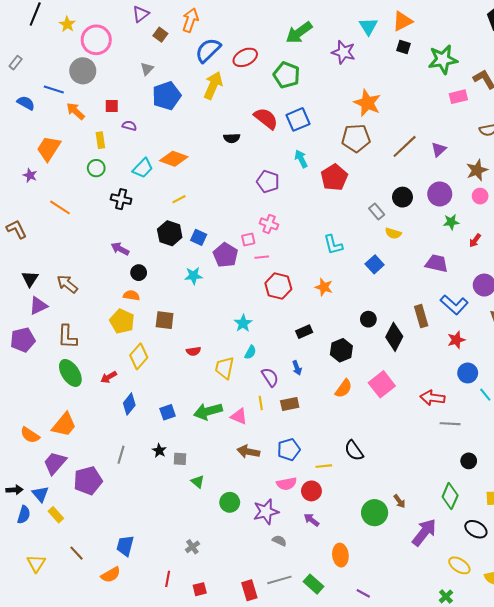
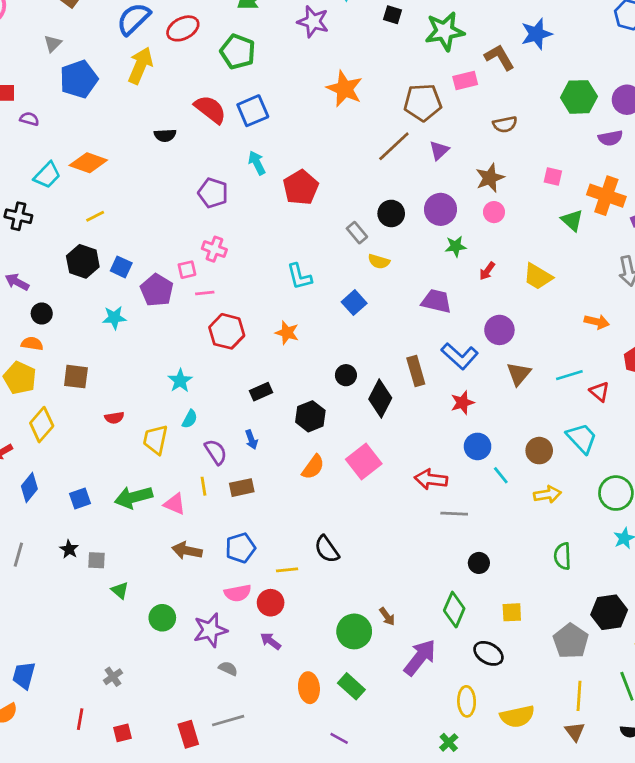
brown pentagon: (356, 138) -> (423, 102), moved
yellow ellipse: (459, 565) -> (467, 701), turned 55
green rectangle: (314, 584) -> (351, 686), moved

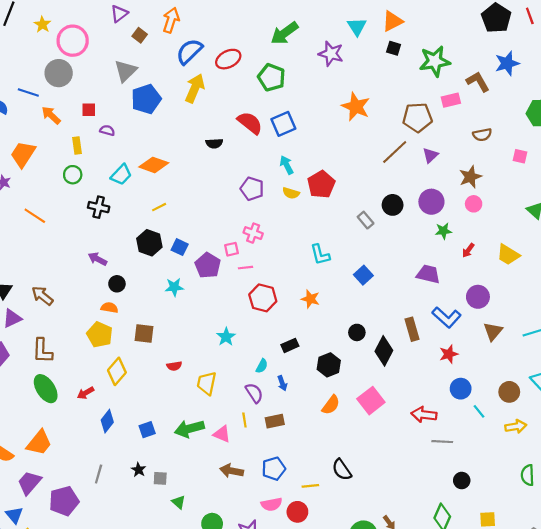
gray triangle: (53, 44) -> (126, 71), size x1.6
pink square: (553, 176) -> (520, 156), moved
yellow semicircle: (379, 261) -> (291, 193), moved
cyan semicircle: (190, 419) -> (262, 366), moved

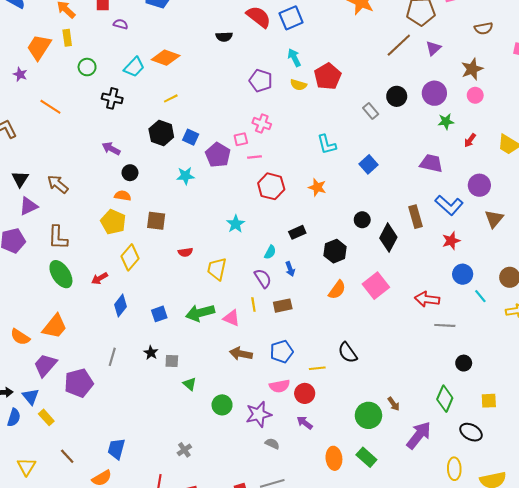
yellow rectangle: (77, 145) -> (67, 38), moved

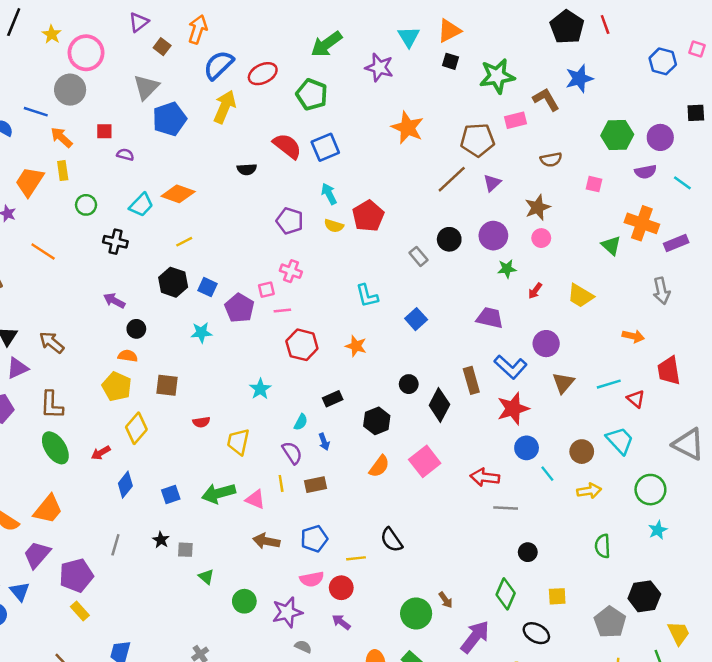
red star: (451, 241) -> (513, 409), size x1.5
yellow rectangle: (46, 417) -> (80, 611), moved

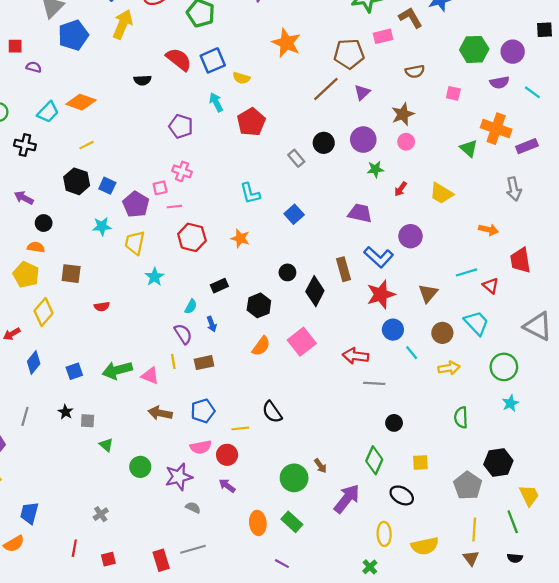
yellow semicircle: (334, 226) -> (241, 78), moved
brown triangle: (563, 383) -> (428, 293), moved
yellow trapezoid: (238, 442) -> (135, 243), moved

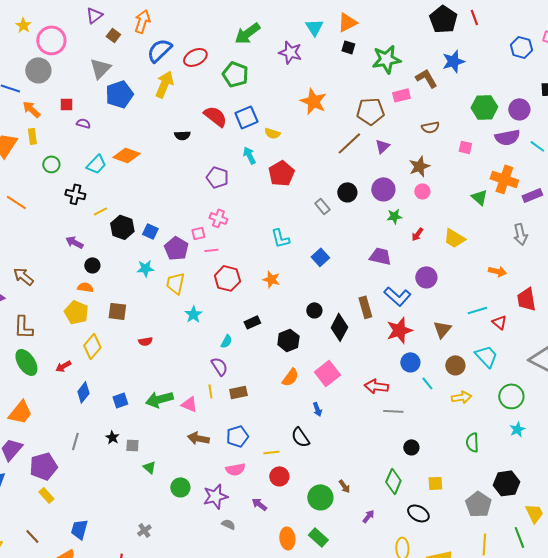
purple semicircle: (499, 82) -> (507, 137), size x1.4
yellow line: (86, 145) -> (100, 211), moved
blue arrow: (212, 324) -> (317, 409), moved
red circle: (227, 455) -> (279, 476), moved
purple arrow: (347, 499) -> (368, 516), size x0.5

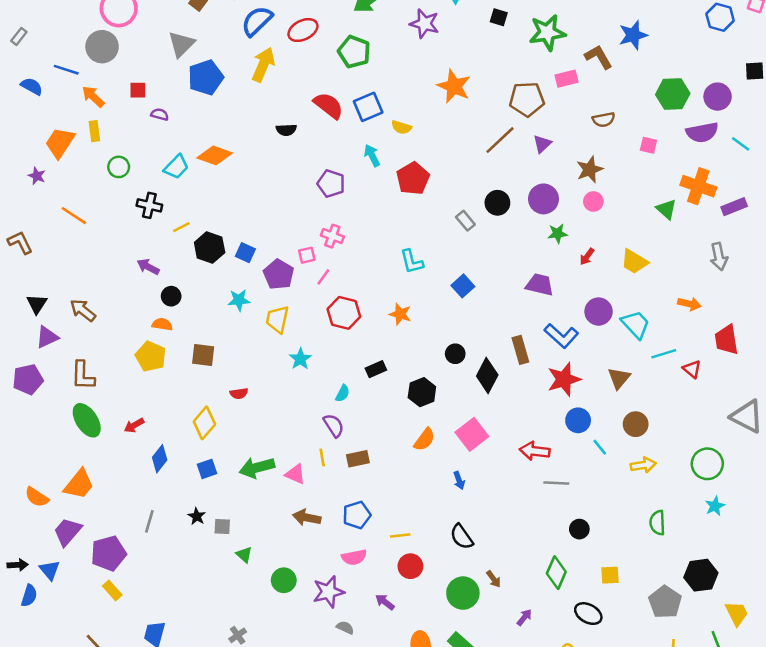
pink line: (211, 250) -> (323, 277), turned -48
yellow diamond: (92, 346) -> (204, 423), moved
cyan trapezoid: (486, 356) -> (636, 324), moved
black semicircle: (300, 437) -> (462, 537), moved

